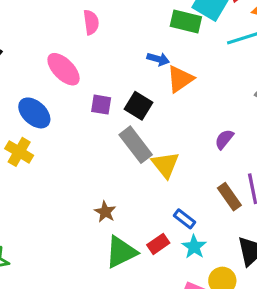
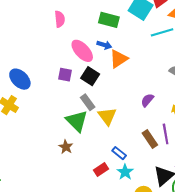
green rectangle: (186, 21) -> (109, 20), moved
pink ellipse: (64, 69) -> (82, 51), moved
gray rectangle: (136, 145) -> (88, 102), size x0.7
green triangle: (121, 252) -> (77, 121), moved, turned -50

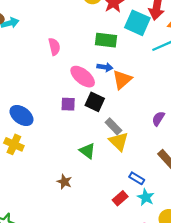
gray rectangle: (88, 102) -> (113, 126), moved
green triangle: (77, 121) -> (87, 151), size x0.7
brown star: (66, 147) -> (64, 182), moved

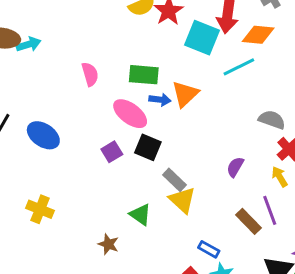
green rectangle: (106, 40) -> (144, 75), moved
orange triangle: (122, 79) -> (185, 94), moved
purple square: (68, 104) -> (112, 152), turned -32
blue ellipse: (21, 116) -> (43, 135), moved
brown star: (64, 182) -> (108, 244), moved

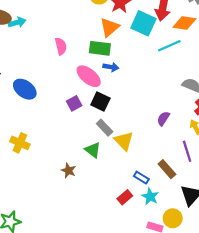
orange triangle: (185, 94) -> (110, 27), moved
gray rectangle: (175, 180) -> (105, 128), moved
brown rectangle: (249, 221) -> (167, 169), moved

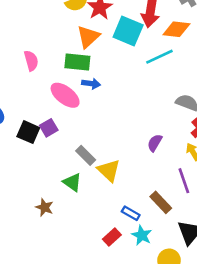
black square: (100, 101) -> (28, 132), moved

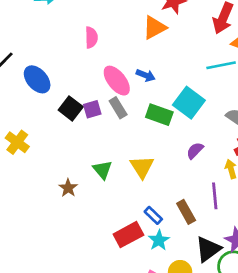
cyan square: (128, 31) -> (189, 103), moved
green rectangle: (77, 62) -> (159, 115), moved
gray rectangle: (86, 155) -> (118, 108), moved
red rectangle: (112, 237) -> (128, 235), size x1.5

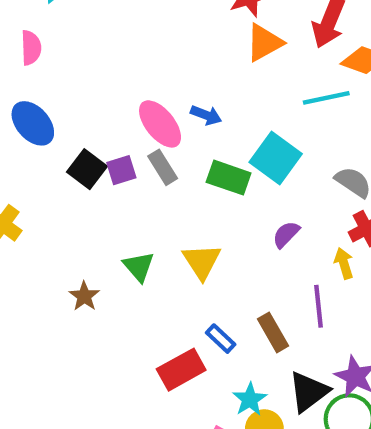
orange triangle: (154, 28) -> (264, 43), moved
pink semicircle: (91, 37) -> (31, 48), moved
cyan star: (159, 240) -> (250, 399), moved

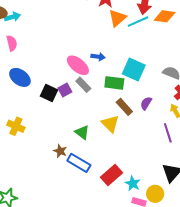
cyan line: (326, 98) -> (138, 22), moved
brown rectangle: (273, 332) -> (124, 107), moved
blue rectangle: (221, 339) -> (79, 163), moved, size x1.6
cyan star: (250, 399) -> (133, 183), moved

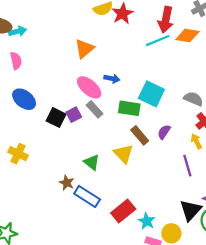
orange triangle: (117, 18) -> (84, 49), moved

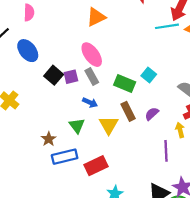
blue arrow: (112, 79) -> (90, 102), moved
cyan square: (151, 94) -> (149, 75), size x0.6
blue rectangle: (87, 196) -> (65, 157), turned -60
red rectangle: (123, 211) -> (96, 166), moved

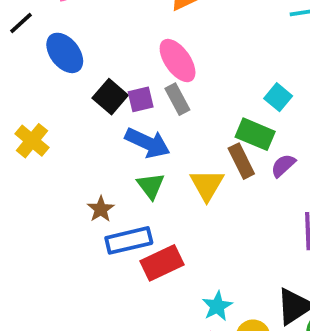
green rectangle: (125, 84) -> (255, 134), moved
blue arrow: (90, 102) -> (148, 143), moved, size x1.6
red rectangle: (96, 166) -> (162, 263), moved

